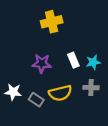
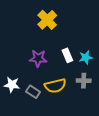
yellow cross: (52, 22) -> (47, 20), turned -30

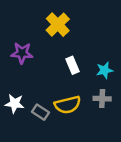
white rectangle: (67, 55) -> (73, 65), moved
purple star: (38, 58) -> (22, 53), moved

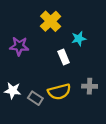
cyan star: (105, 70) -> (79, 39), moved

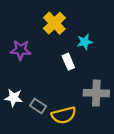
gray cross: (90, 86) -> (96, 93), size x1.5
yellow semicircle: (59, 92) -> (64, 115), moved

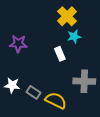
yellow cross: (54, 23) -> (67, 16), moved
yellow semicircle: (64, 115) -> (56, 101), turned -140

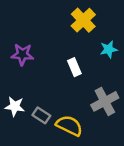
cyan star: (74, 37) -> (109, 49), moved
gray cross: (84, 81) -> (105, 101), turned -30

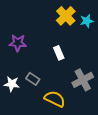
cyan star: (109, 49) -> (87, 21), moved
gray rectangle: (41, 115) -> (33, 79), moved

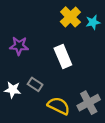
white rectangle: (59, 53) -> (63, 57), size x1.5
gray cross: (83, 80) -> (89, 103), moved

